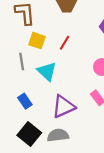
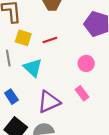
red line: (65, 43) -> (50, 40), turned 40

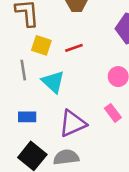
blue rectangle: (11, 97) -> (27, 117), turned -56

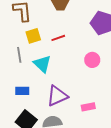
yellow square: (41, 45) -> (33, 36), turned -35
pink rectangle: (113, 113) -> (88, 107), moved, turned -64

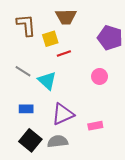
yellow square: (33, 36) -> (50, 39), moved
gray line: (19, 55) -> (23, 71), turned -49

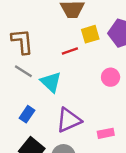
brown L-shape: (26, 25) -> (22, 41), moved
yellow square: (50, 39) -> (90, 34), moved
blue rectangle: (26, 109) -> (27, 114), turned -56

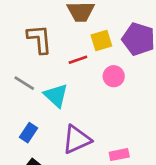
brown L-shape: (22, 41) -> (39, 39), moved
pink circle: (111, 77) -> (114, 76), moved

